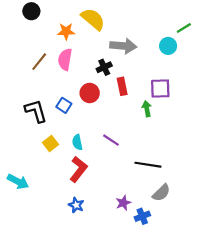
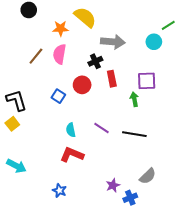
black L-shape: (36, 111) -> (16, 100), moved
yellow square: (50, 143) -> (12, 124), moved
black line: (148, 165) -> (134, 134), moved
red L-shape: (78, 169) -> (72, 155), turned -105
blue star: (76, 205) -> (59, 191), moved

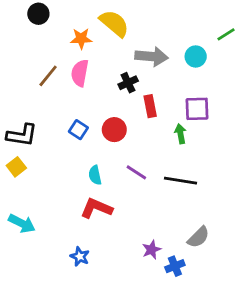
cyan circle: (154, 42) -> (196, 56), moved
red circle: (82, 85) -> (114, 130), moved
black L-shape: (16, 100) -> (22, 135), turned 115

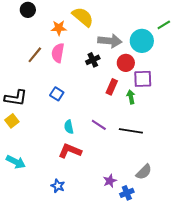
cyan circle: (196, 56) -> (142, 41), size x1.5
red rectangle: (150, 106) -> (112, 87), moved, turned 35
red circle: (114, 130) -> (126, 63), moved

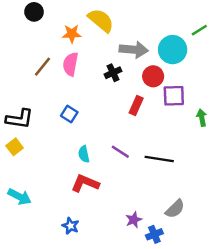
green arrow: (131, 97) -> (202, 118), moved

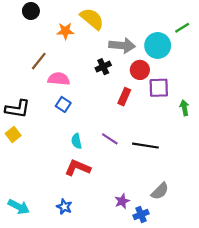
pink semicircle: (70, 64) -> (59, 79), moved, turned 85
cyan arrow: (19, 197) -> (19, 207), moved

